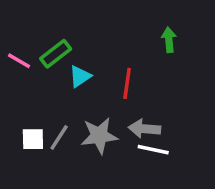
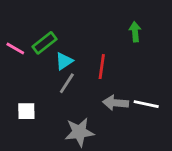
gray star: (99, 136) -> (79, 132), moved
gray line: (59, 137) -> (67, 83), moved
white line: (153, 150) -> (146, 104), moved

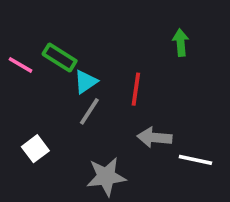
green rectangle: (45, 43) -> (60, 57), turned 70
white line: (146, 104) -> (195, 160), moved
white square: (26, 111) -> (35, 149), turned -36

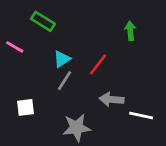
green rectangle: (60, 57) -> (43, 21), moved
red line: (136, 89) -> (98, 64), turned 30
white square: (35, 149) -> (26, 107), turned 30

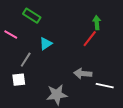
red line: (98, 64) -> (90, 39), moved
gray line: (64, 81) -> (26, 60), moved

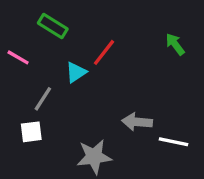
green arrow: (97, 23) -> (175, 44), moved, turned -32
red line: (90, 39) -> (104, 52), moved

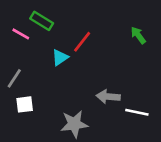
pink line: (18, 57) -> (21, 34), moved
gray line: (43, 99) -> (14, 78), moved

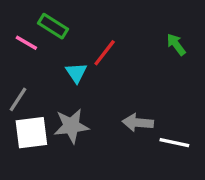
cyan triangle: (60, 57) -> (76, 73), turned -30
white square: (25, 104) -> (31, 133), size x1.5
gray star: (74, 124) -> (71, 126), moved

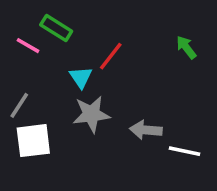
gray star: (71, 126) -> (91, 114), moved

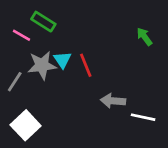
red line: (111, 56) -> (86, 65), moved, turned -60
gray star: (91, 114) -> (42, 65), moved
white square: (33, 141) -> (26, 125), moved, turned -36

